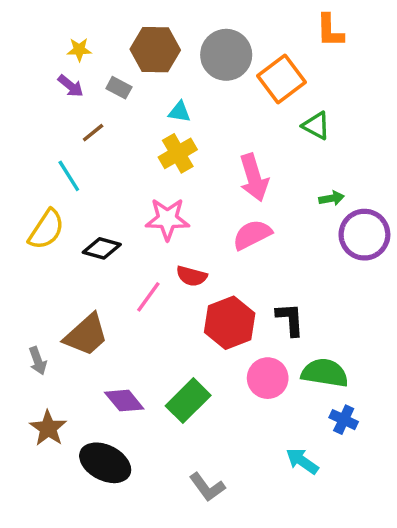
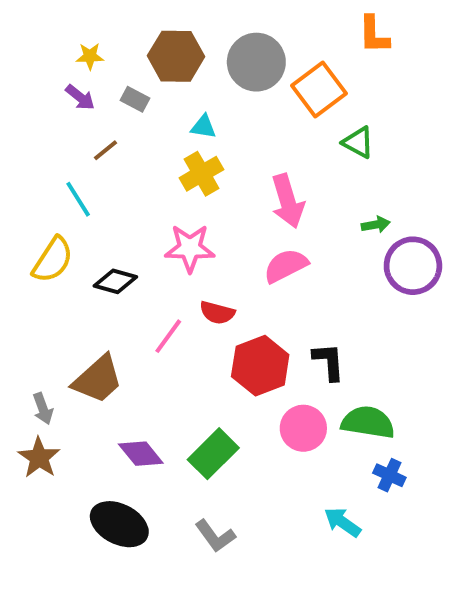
brown star: (48, 428) -> (39, 458), moved
gray L-shape: (207, 487) -> (215, 536), moved

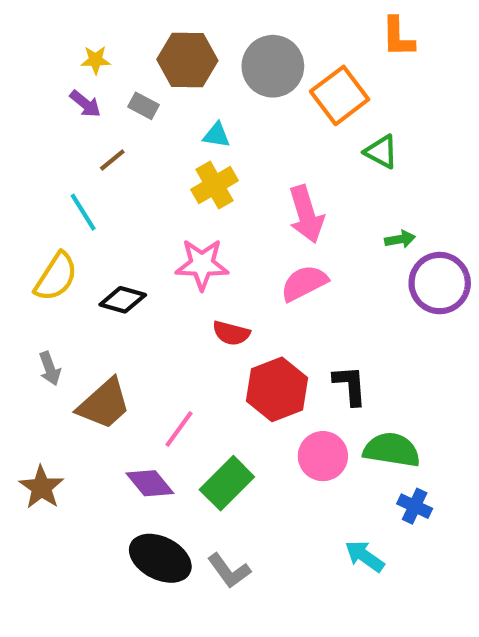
pink line: (168, 336) -> (179, 429), moved
gray arrow: (43, 409) -> (50, 369), moved
black ellipse: (119, 524) -> (160, 558), moved

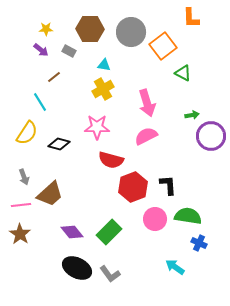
red semicircle: (231, 333) -> (111, 160), size x1.4
pink line: (179, 429) -> (21, 205), moved, turned 48

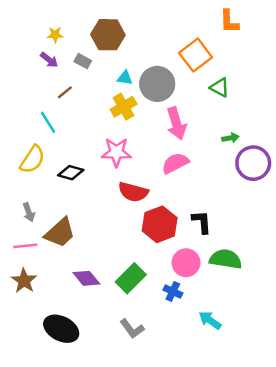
gray circle: (131, 32) -> (157, 84), moved
blue cross: (199, 243) -> (173, 292), moved
black ellipse: (77, 268) -> (61, 329), moved

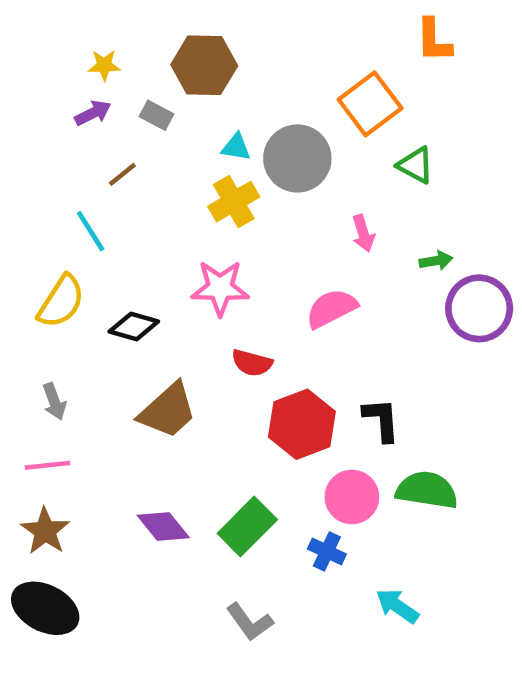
purple arrow: (49, 60) -> (93, 113), turned -66
pink arrow: (176, 123) -> (363, 233), moved, size x0.6
red semicircle: (133, 192) -> (252, 363), size x0.7
brown trapezoid: (60, 233) -> (168, 411), moved
black ellipse: (61, 329) -> (45, 608), moved

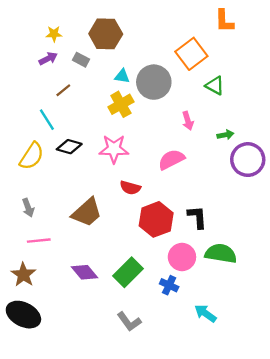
black diamond: (134, 327) -> (69, 147), moved
pink line: (47, 465) -> (39, 241), moved

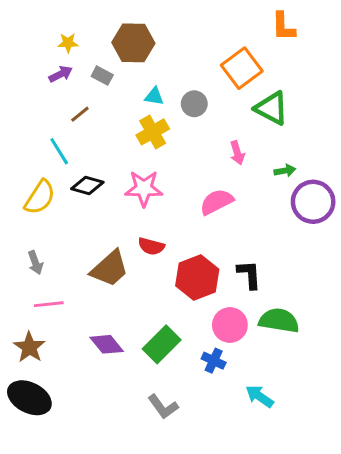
gray circle: (154, 82) -> (194, 104), size x0.6
green triangle: (215, 86) -> (271, 108), size x1.4
red semicircle: (130, 188) -> (151, 246), moved

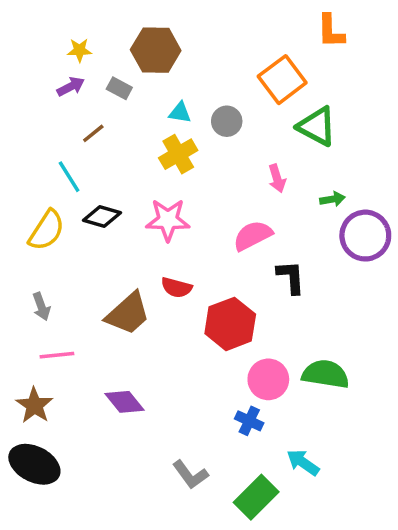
black L-shape: (249, 275) -> (291, 277), moved
green rectangle: (162, 344) -> (256, 497), moved

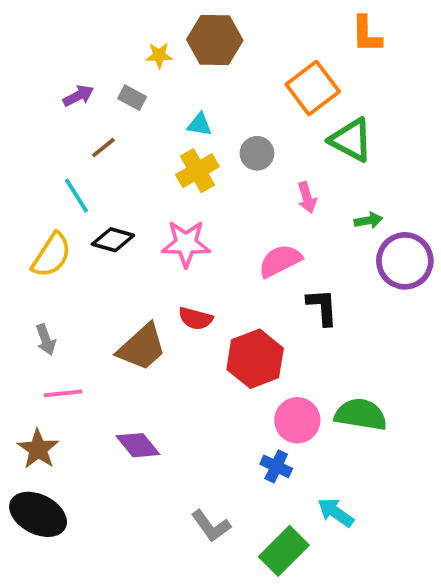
yellow star: (79, 50) -> (159, 55), moved
brown hexagon: (156, 50) -> (215, 40), moved
gray circle: (227, 121) -> (257, 153), moved

